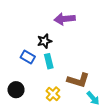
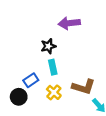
blue rectangle: (28, 57) -> (31, 80), moved, turned -64
yellow cross: (53, 94) -> (54, 92), moved

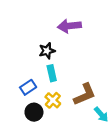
brown L-shape: (84, 87) -> (85, 94), turned -40
black circle: (19, 97) -> (34, 112), moved

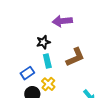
brown L-shape: (85, 94) -> (75, 57), moved

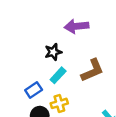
cyan rectangle: (47, 61) -> (58, 75), turned 56
yellow cross: (48, 84) -> (59, 103), turned 32

